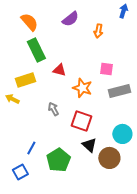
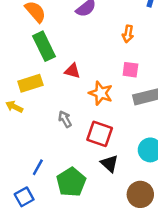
orange arrow: (98, 31) -> (128, 34), moved
brown circle: (109, 158) -> (140, 194), moved

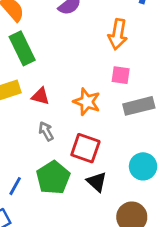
orange arrow: (128, 34) -> (118, 34), size x1.5
red triangle: (72, 71) -> (40, 96), moved
green pentagon: (71, 182) -> (53, 178), moved

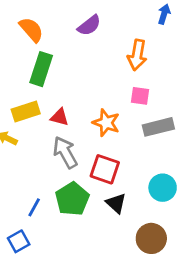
green rectangle: (22, 48) -> (41, 69), turned 44
gray arrow: (46, 131) -> (65, 152), size x1.6

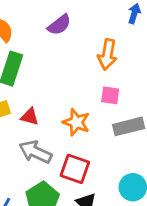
gray arrow: (65, 152) -> (35, 152), turned -36

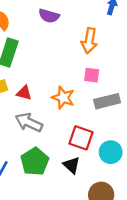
purple semicircle: (59, 25) -> (49, 16), turned 54
red square: (75, 169) -> (81, 138), moved

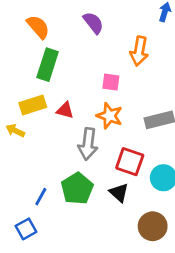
purple semicircle: (49, 16) -> (93, 23), turned -144
pink square: (92, 75) -> (111, 82), moved
gray arrow: (29, 122) -> (88, 144), moved, turned -108

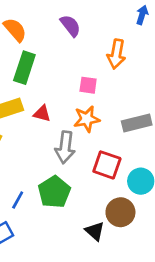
orange star: (110, 116) -> (87, 119), turned -30
black triangle: (119, 193) -> (95, 231), moved
brown circle: (153, 226) -> (120, 212), moved

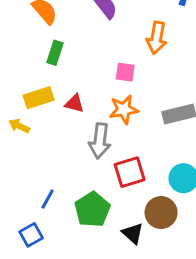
green rectangle: (24, 68) -> (55, 53), size x0.7
red square: (107, 165) -> (130, 172), moved, turned -36
green pentagon: (54, 192) -> (92, 210), moved

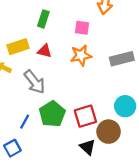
green rectangle: (55, 53) -> (43, 19), moved
gray arrow: (100, 141) -> (35, 82), moved, turned -45
red square: (130, 172) -> (85, 116), moved
green pentagon: (92, 210) -> (52, 114), moved

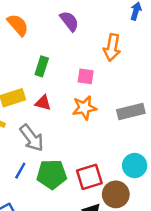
green pentagon: (52, 114) -> (52, 174), turned 30
blue line: (25, 122) -> (20, 171), moved

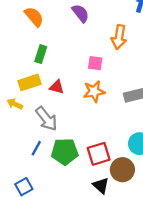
green rectangle: (42, 66) -> (41, 54), moved

